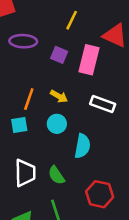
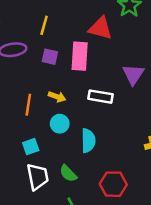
yellow line: (72, 20) -> (44, 25), moved
cyan square: (19, 125) -> (31, 147), moved

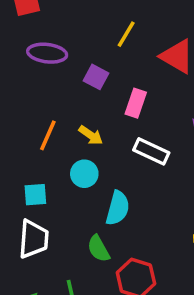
yellow line: (44, 25) -> (126, 34), moved
pink rectangle: (80, 56) -> (136, 103), moved, size x0.7
green semicircle: (68, 173) -> (98, 249), moved

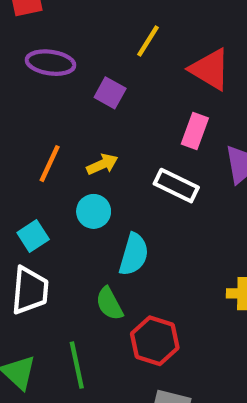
pink rectangle: (136, 103) -> (195, 131), moved
yellow arrow: (91, 135) -> (102, 164), turned -60
cyan square: (35, 195) -> (33, 236), turned -30

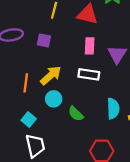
yellow arrow: (102, 164) -> (51, 75), size x1.5
cyan semicircle: (134, 254) -> (113, 109), moved
green semicircle: (109, 304) -> (76, 114), moved

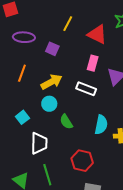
orange line: (26, 83) -> (22, 73), moved
white trapezoid: (35, 146) -> (39, 143), moved

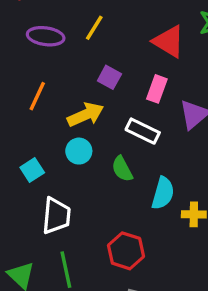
yellow line: (68, 24) -> (94, 28), moved
purple square: (52, 49) -> (109, 77), moved
green semicircle: (66, 122) -> (122, 169), moved

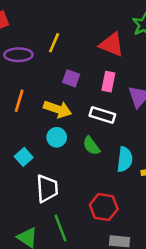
yellow arrow: (86, 115) -> (58, 109), turned 52

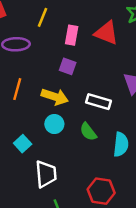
yellow line: (54, 43) -> (42, 17), moved
pink rectangle: (108, 82) -> (72, 35), moved

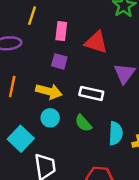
red triangle: (106, 33) -> (96, 42), moved
cyan square: (23, 144) -> (21, 139), size x1.5

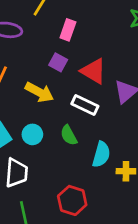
red triangle: (96, 42) -> (93, 71), moved
cyan circle: (50, 118) -> (32, 134), moved

